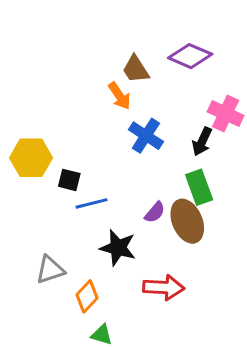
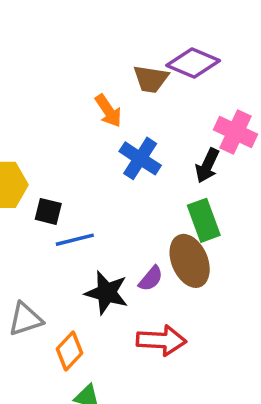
brown trapezoid: (136, 69) -> (151, 79), moved, turned -48
purple semicircle: (155, 212) -> (151, 279), moved

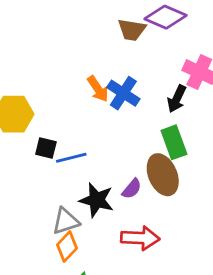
orange arrow: (108, 111) -> (98, 89), moved
black square: (48, 211) -> (46, 148), moved
gray triangle: (25, 319) -> (66, 221), moved

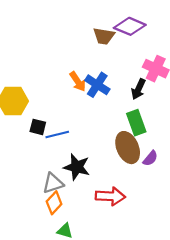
purple semicircle: (132, 189) -> (150, 158), moved

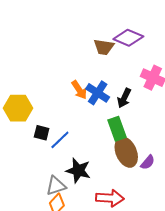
black arrow: (138, 89) -> (124, 98), moved
green rectangle: (136, 123) -> (117, 129), moved
blue line: (57, 135) -> (60, 140), turned -30

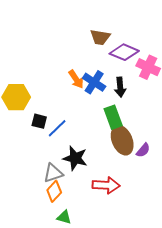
purple diamond: (128, 38) -> (124, 52), moved
black arrow: (124, 98) -> (120, 87), turned -30

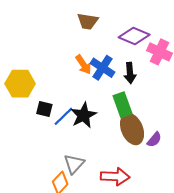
brown trapezoid: (100, 37) -> (88, 21), moved
black star: (75, 158) -> (83, 115), moved, turned 30
gray triangle: (53, 173) -> (74, 164), moved, turned -30

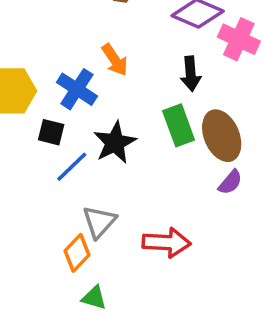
blue cross: (102, 68) -> (77, 89), moved
blue line: (63, 116) -> (72, 167), moved
brown ellipse: (132, 129) -> (222, 136), moved

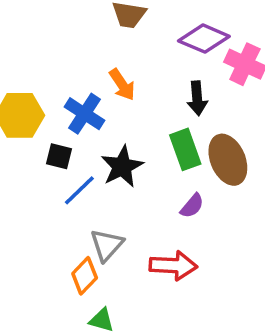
purple semicircle: (230, 182) -> (192, 206), moved

